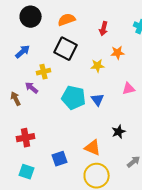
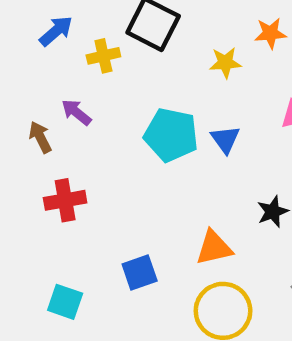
yellow cross: (44, 72) -> (103, 56), moved
red cross: (26, 138) -> (65, 200), moved
orange triangle: (93, 148) -> (214, 248), turned -36

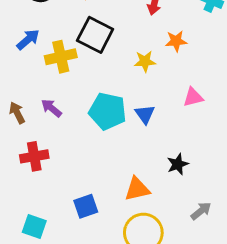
yellow cross: (103, 56) -> (61, 57), size x1.4
purple arrow: (76, 112) -> (51, 108), moved

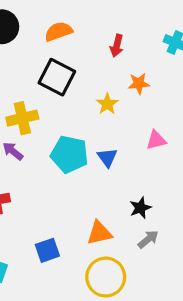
yellow cross: (61, 57) -> (22, 118), moved
yellow star: (145, 61) -> (107, 104), turned -30
gray arrow: (201, 211) -> (148, 239), moved

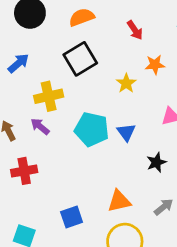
red arrow: (117, 46) -> (135, 30), turned -48
black square: (57, 77) -> (80, 59), turned 32
black star: (140, 208) -> (156, 162), moved

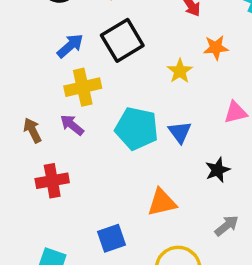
blue arrow: (18, 63) -> (70, 46), moved
orange triangle: (119, 201) -> (162, 202), moved

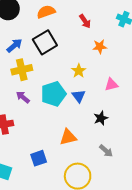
yellow star: (180, 71) -> (79, 71), moved
purple arrow: (72, 125) -> (23, 97), moved
cyan pentagon: (137, 129) -> (53, 94), turned -30
gray arrow: (227, 226) -> (106, 151), turned 80

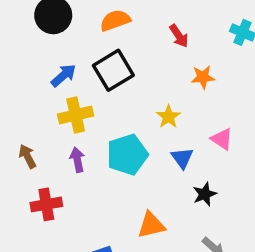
pink triangle: (111, 84) -> (222, 139), turned 48
blue triangle: (79, 96) -> (182, 158), moved
purple arrow: (23, 97) -> (77, 160), turned 40

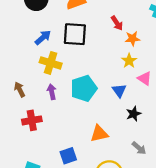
red arrow: (179, 36) -> (117, 23), moved
black square: (113, 70) -> (75, 34), turned 35
yellow cross: (76, 115) -> (51, 63), turned 30
yellow star: (168, 117) -> (129, 61), moved

